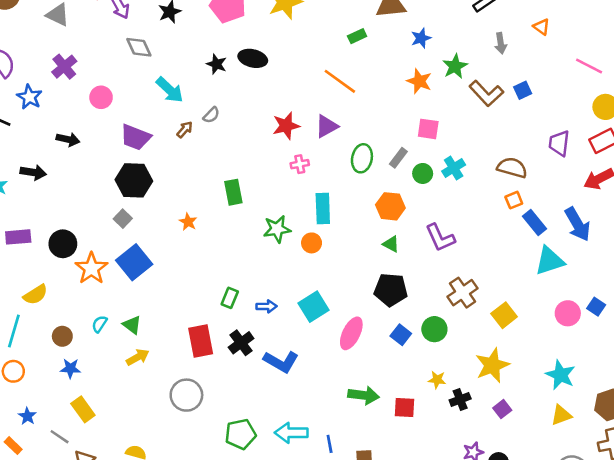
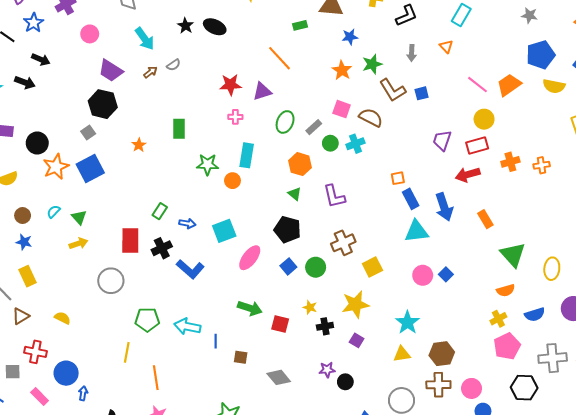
black arrow: (68, 139) -> (41, 59), moved
brown semicircle: (512, 168) -> (371, 118), moved
purple square: (502, 409) -> (357, 340), turned -32

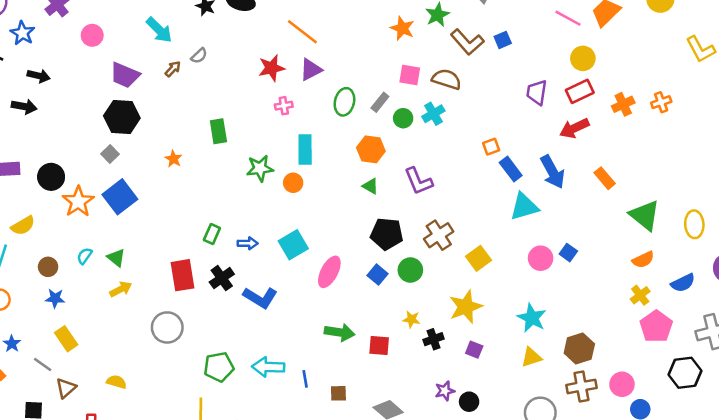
orange line: (280, 58) -> (302, 32), moved
black pentagon: (287, 230) -> (387, 234), moved

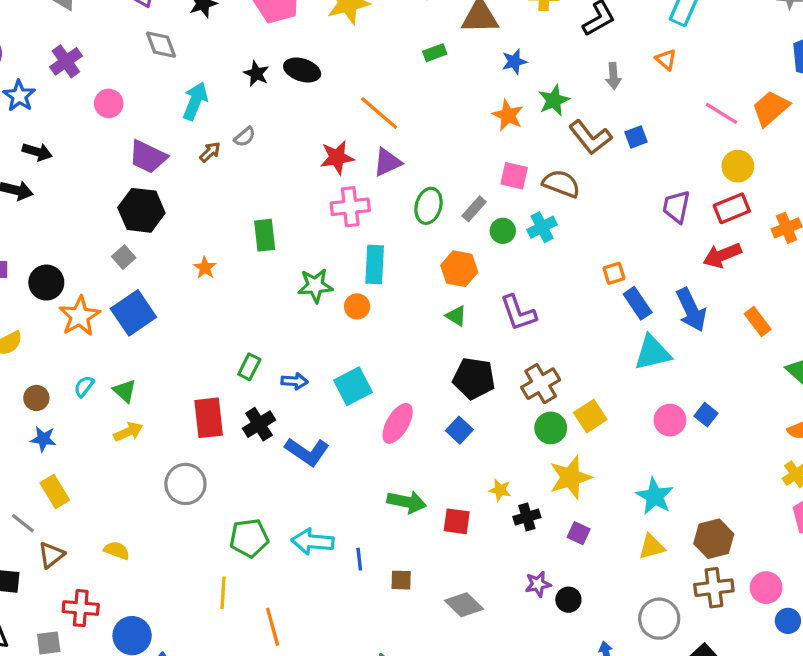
cyan arrow: (159, 30) -> (195, 101), turned -116
pink cross: (284, 106) -> (350, 207), size x1.6
green circle: (410, 270) -> (551, 428), moved

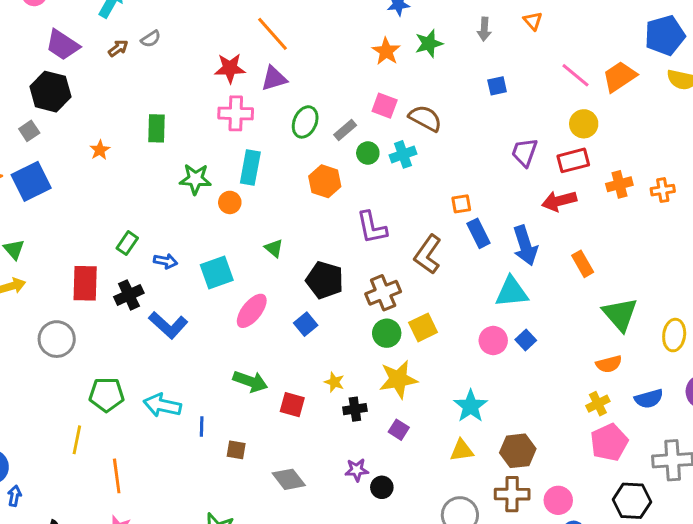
brown L-shape: (590, 137) -> (428, 254), moved, turned 66
green triangle: (456, 316) -> (274, 248), moved
cyan triangle: (652, 353) -> (512, 292), moved

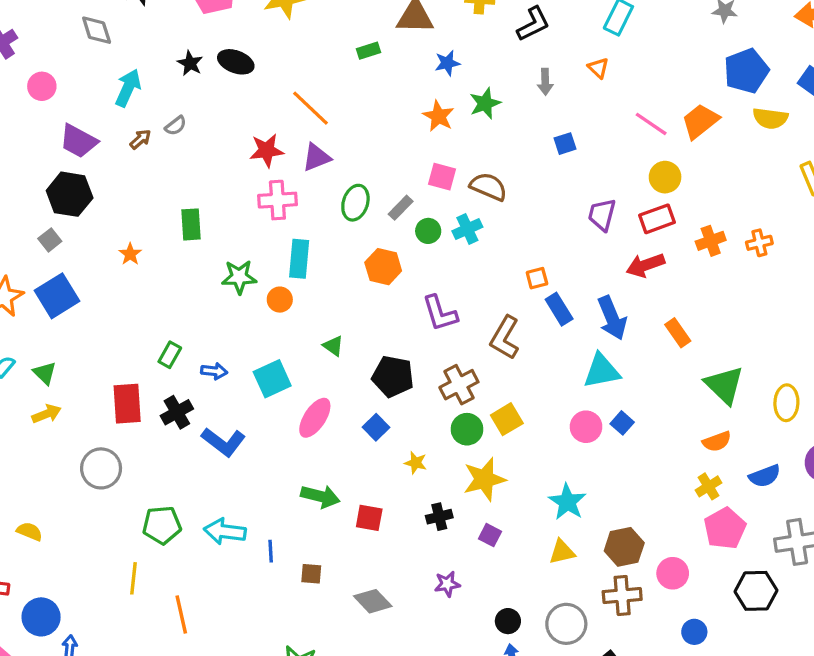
yellow star: (334, 382) -> (416, 463), moved
black circle: (382, 487) -> (508, 621), moved
pink circle: (558, 500) -> (673, 573), moved

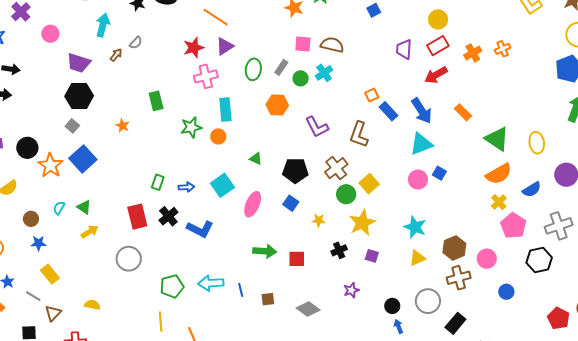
orange semicircle: (717, 441) -> (499, 174), size x1.5

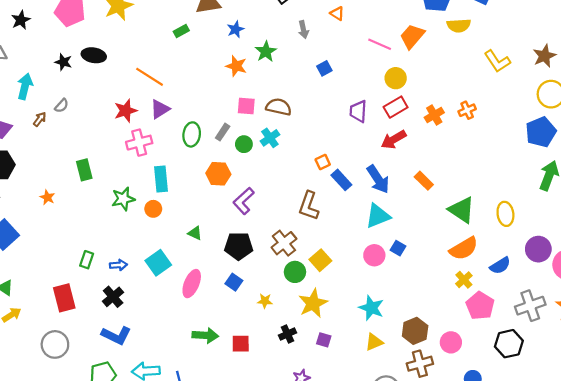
purple L-shape: (317, 127) -> (244, 201), moved, turned 75
black cross: (168, 216) -> (113, 297), moved
blue L-shape: (200, 229) -> (116, 335), moved

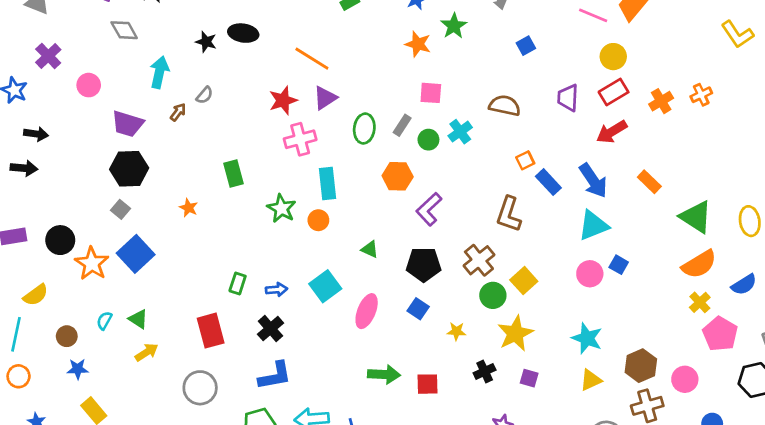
brown semicircle: (279, 107) -> (505, 106), moved
green star: (123, 199) -> (281, 208), turned -30
blue L-shape: (116, 335) -> (275, 376), turned -36

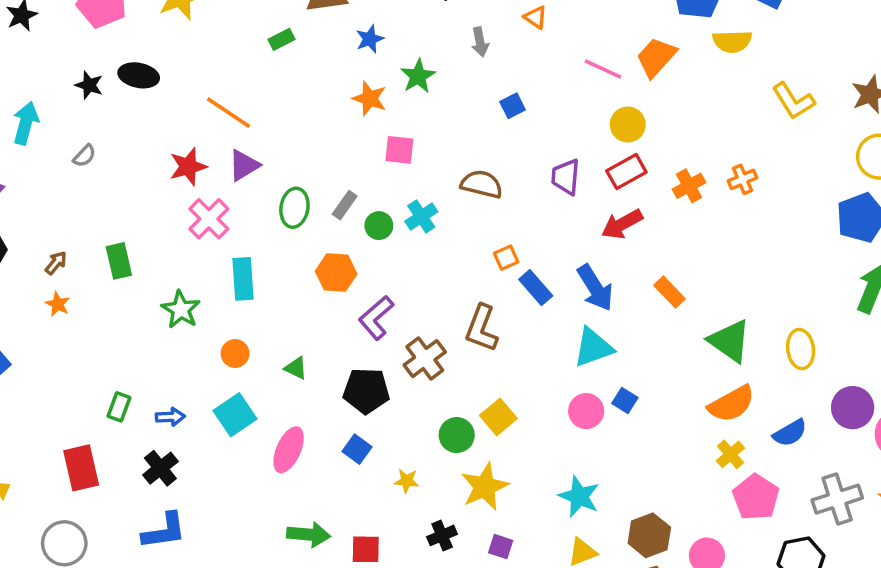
pink square: (431, 93) -> (399, 150), moved
brown arrow: (178, 112) -> (56, 263), moved
pink cross: (300, 139) -> (209, 219), turned -32
orange circle: (318, 220) -> (235, 353), moved
brown cross: (479, 260) -> (425, 359), moved

